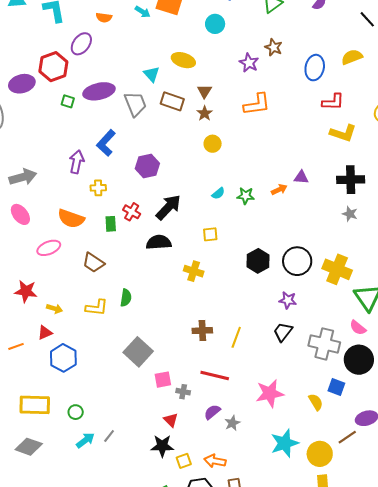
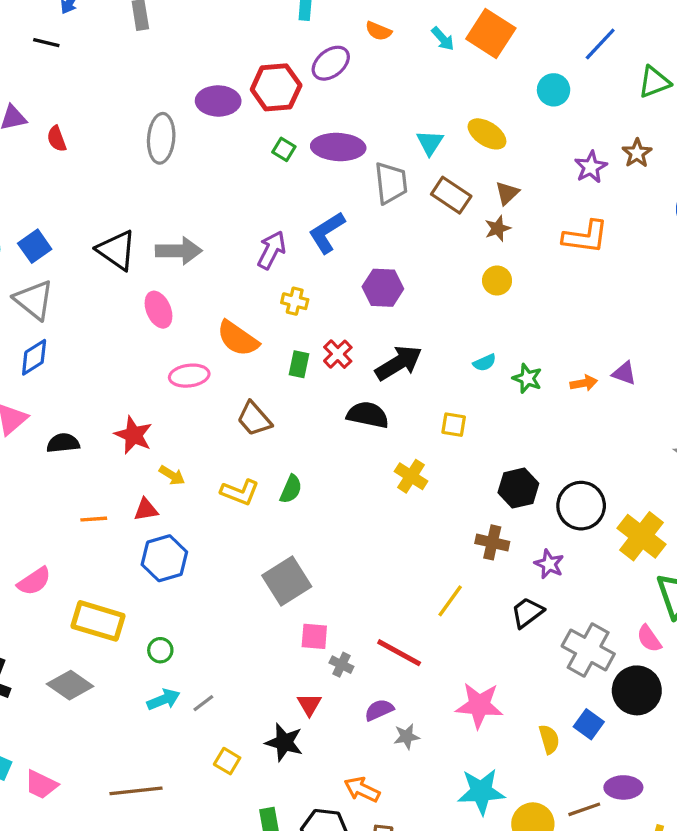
brown cross: (202, 331) -> (492, 542), moved
yellow square: (184, 461) -> (227, 761), moved, turned 35

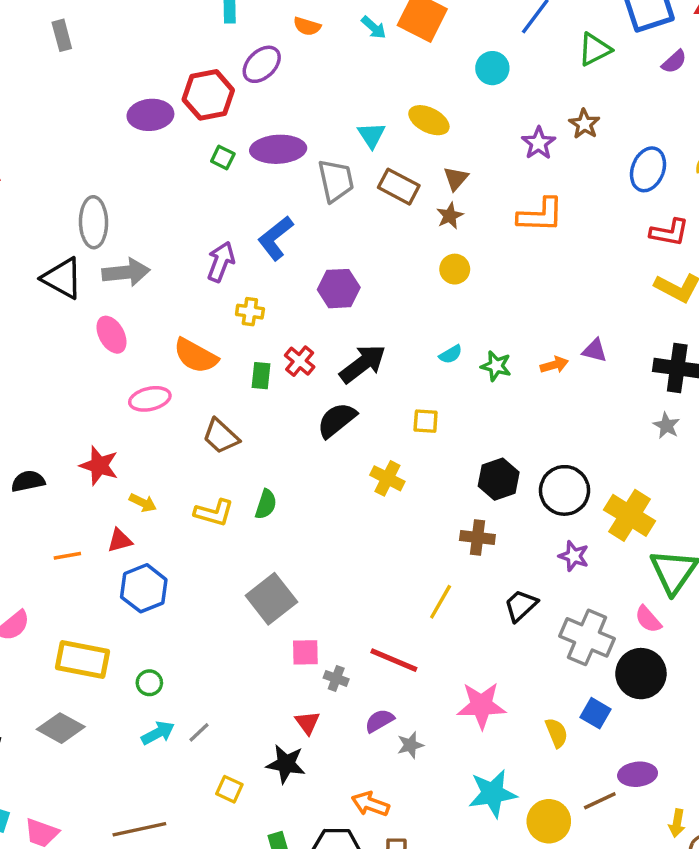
gray ellipse: (161, 138) -> (94, 222), moved
black semicircle: (368, 415) -> (337, 420), turned -45
purple star: (549, 564) -> (574, 556), moved

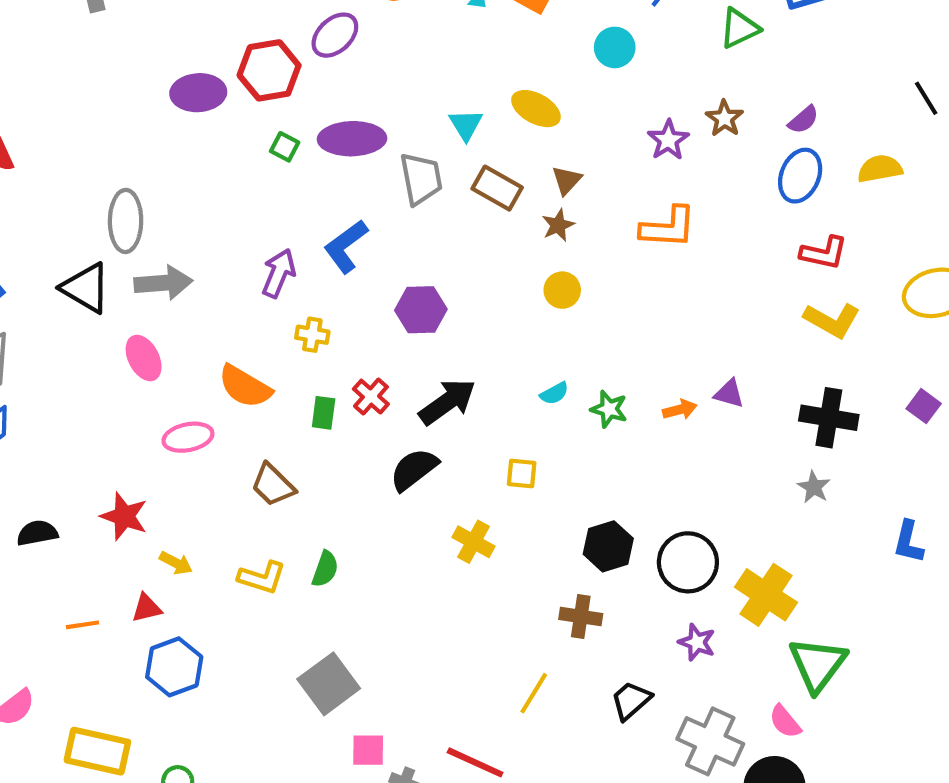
purple semicircle: (674, 62) -> (803, 120), moved

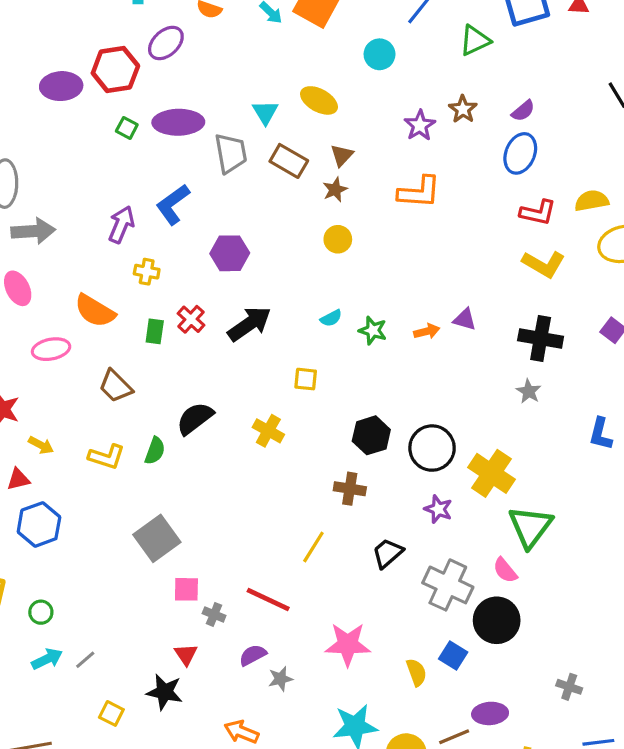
yellow semicircle: (880, 169) -> (592, 201), moved
black semicircle: (414, 469) -> (195, 418), moved

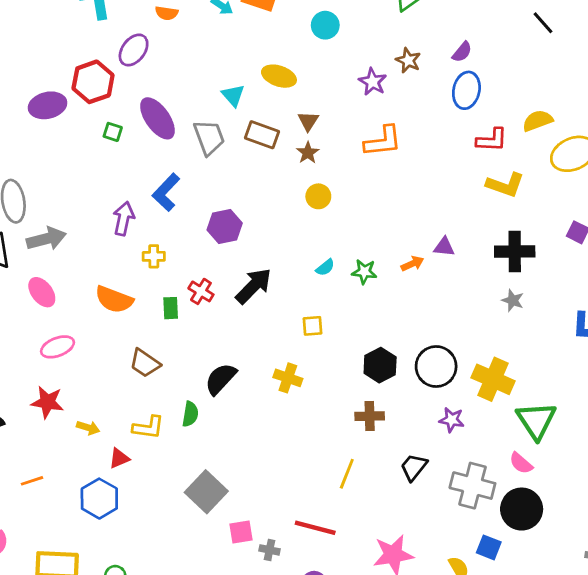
purple ellipse: (178, 122) -> (157, 118), turned 66
pink ellipse: (51, 349) -> (58, 347), moved
red triangle: (18, 479) -> (119, 458), moved

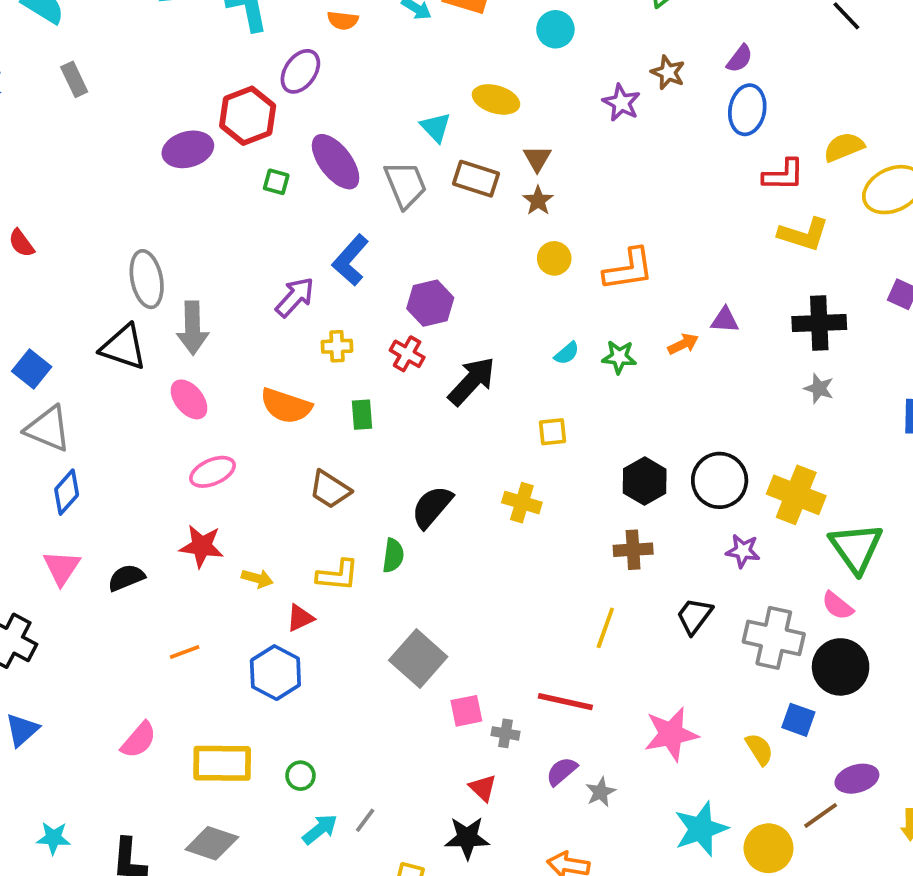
orange L-shape: (383, 141) -> (629, 269), moved
purple arrow: (124, 219) -> (295, 297), turned 32
gray arrow: (46, 239) -> (193, 328), turned 105
red cross: (201, 291) -> (407, 354), moved

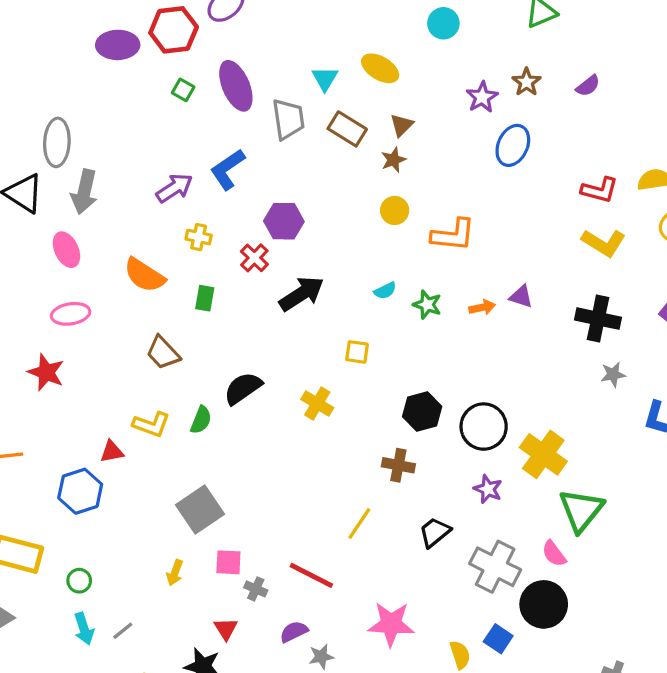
blue ellipse: (747, 110) -> (513, 145), moved
gray star: (819, 388) -> (613, 374), moved, turned 30
yellow arrow: (257, 578) -> (175, 573), moved, turned 80
cyan arrow: (320, 829) -> (84, 629), turned 96

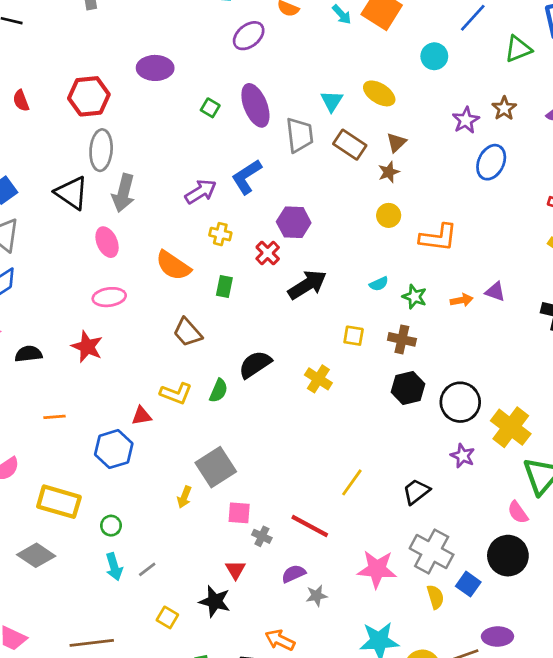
red hexagon: (174, 30) -> (89, 96), moved
brown cross: (398, 465) -> (402, 339), moved
gray cross: (495, 567) -> (432, 551), moved
yellow arrow: (175, 573) -> (184, 497), moved

